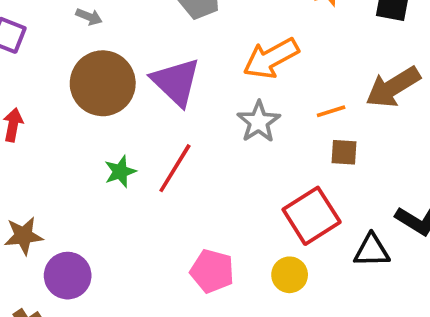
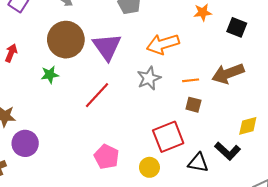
green star: (120, 172) -> (50, 75), moved

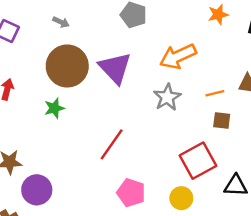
red line: (97, 95) -> (112, 144), moved

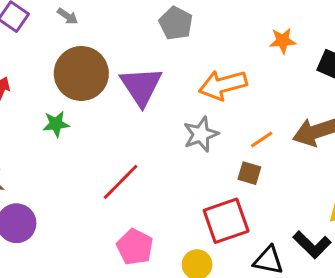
gray arrow: (61, 22) -> (68, 16), moved
orange line: (215, 93) -> (262, 139), turned -30
brown square: (222, 120) -> (249, 173), moved

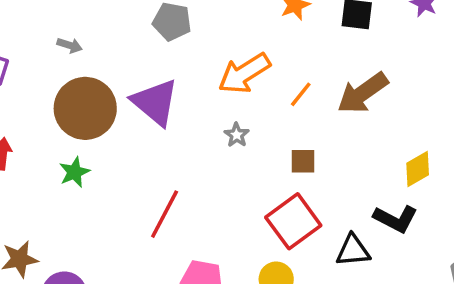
gray arrow: (68, 16) -> (70, 45), moved
gray star: (201, 134) -> (237, 135), size x0.6
orange line: (262, 139) -> (301, 94), moved

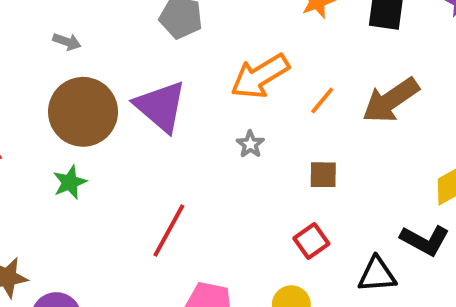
red square: (293, 221) -> (311, 241), size x0.6

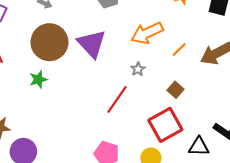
brown square: (323, 175) -> (176, 90), turned 35
red line: (169, 231) -> (117, 99), moved
red square: (311, 241) -> (165, 125), size x1.8

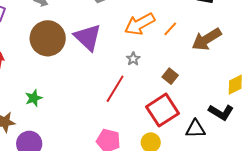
orange line: (179, 50) -> (170, 29), moved
green star: (38, 79) -> (34, 98), moved

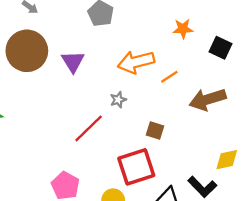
purple triangle: (88, 37) -> (73, 62), size x0.7
brown square: (170, 76) -> (155, 130), turned -35

